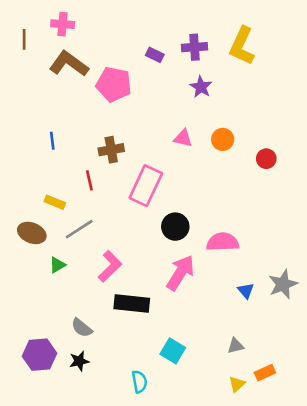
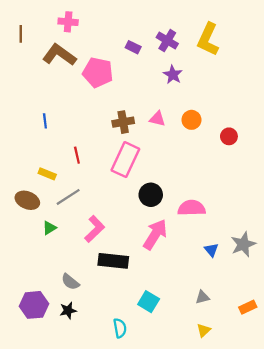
pink cross: (63, 24) -> (68, 22), moved
purple cross: (195, 47) -> (167, 41), turned 35
brown cross: (111, 150) -> (123, 122), moved
orange rectangle: (265, 373) -> (248, 307), moved

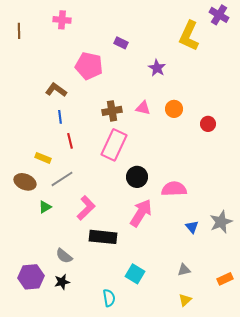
purple cross: (167, 41) -> (219, 15), moved
brown L-shape: (59, 55) -> (56, 90), moved, size x0.7
blue line: (45, 121) -> (60, 117), moved

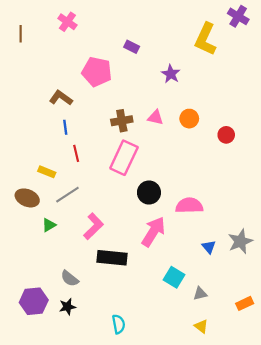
pink cross: (62, 20) -> (67, 22), turned 30
cyan square: (135, 274) -> (174, 277), moved
yellow triangle: (185, 300) -> (201, 326), turned -40

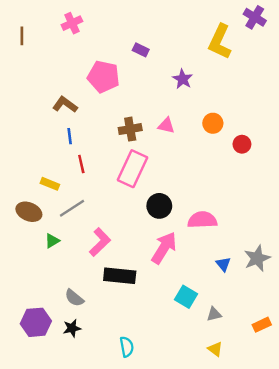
pink cross: (67, 22) -> (72, 23), turned 30
orange circle: (189, 119) -> (213, 123), moved

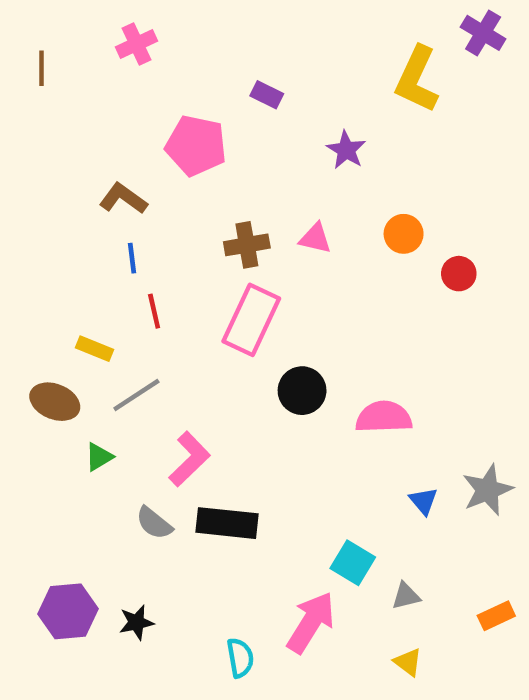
pink arrow: (164, 248) -> (311, 622), moved
gray semicircle: (74, 298) -> (154, 523), moved

